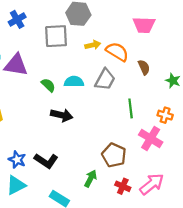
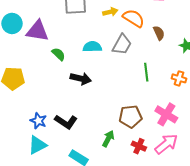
green semicircle: (48, 85) -> (59, 54), moved
pink cross: (151, 138) -> (166, 114), moved
brown pentagon: (114, 155) -> (130, 116), turned -30

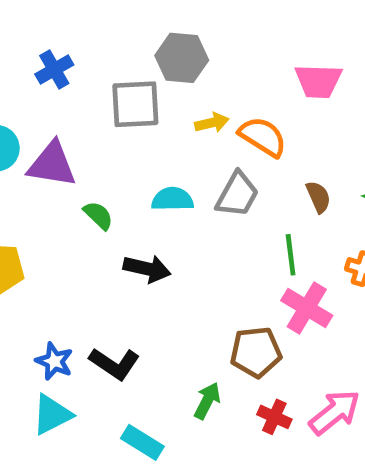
brown semicircle: (159, 33) -> (318, 197), moved
pink cross: (166, 114) -> (307, 308), moved

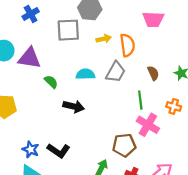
orange semicircle: (263, 137) -> (127, 45), turned 50

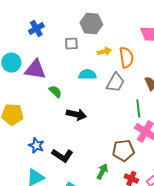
gray square: (68, 30) -> (71, 44), size x0.6
cyan semicircle: (85, 74) -> (87, 75), moved
blue star: (31, 149) -> (36, 146), moved

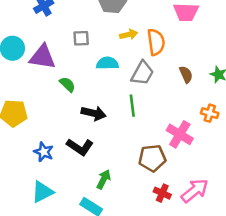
gray square: (71, 44) -> (81, 38), moved
green line: (138, 109) -> (132, 106), moved
black L-shape: (62, 156) -> (80, 147), moved
green arrow: (102, 172) -> (104, 179), moved

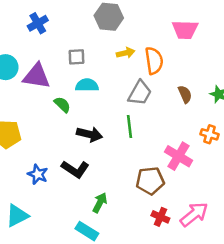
cyan semicircle: (107, 63) -> (87, 85), moved
cyan triangle: (42, 192) -> (17, 216), moved

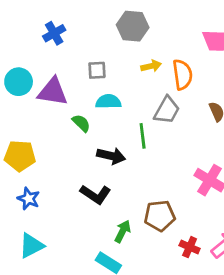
green line: (129, 127) -> (143, 136), moved
blue star: (38, 174) -> (29, 199), moved
brown pentagon: (150, 181) -> (160, 216), moved

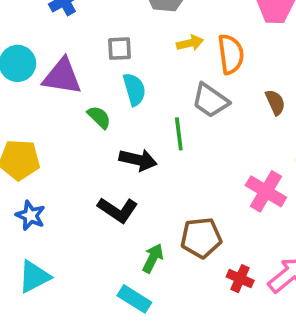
cyan semicircle: (108, 102) -> (134, 89), turned 75
gray trapezoid: (167, 110) -> (210, 101), turned 96

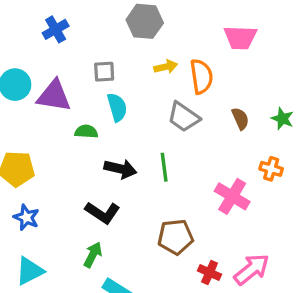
green semicircle: (99, 117) -> (86, 132), turned -40
green line: (179, 134) -> (164, 167), moved
green arrow: (153, 258) -> (93, 255), moved

